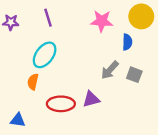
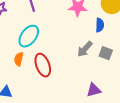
purple triangle: (91, 99) -> (94, 90), moved
red ellipse: (61, 104) -> (43, 65), moved, turned 70

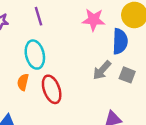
blue semicircle: (100, 25) -> (120, 41), size x1.5
cyan ellipse: (29, 36) -> (35, 55), turned -50

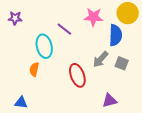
purple line: (38, 16) -> (64, 29), moved, turned -35
red ellipse: (52, 89) -> (77, 75), moved

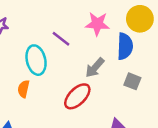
gray arrow: (100, 59) -> (95, 68), moved
red ellipse: (77, 75) -> (77, 96), turned 65

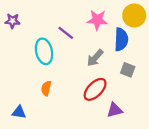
orange semicircle: (24, 89) -> (46, 88), moved
red ellipse: (77, 96) -> (95, 89), moved

